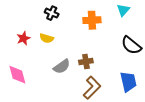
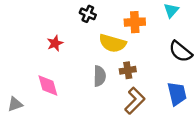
yellow semicircle: (47, 38) -> (112, 43), moved, size x1.6
gray semicircle: (62, 67) -> (100, 76), turned -54

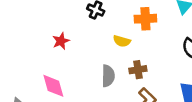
yellow semicircle: (112, 43) -> (122, 41), size x0.6

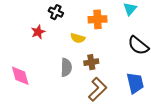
red star: (61, 41) -> (38, 32), moved

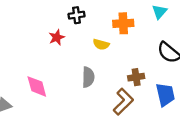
black cross: (56, 12) -> (77, 15), turned -32
brown cross: (91, 62) -> (136, 77), moved

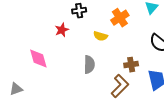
orange cross: (123, 23) -> (120, 18), turned -30
pink diamond: (37, 86) -> (38, 58), moved

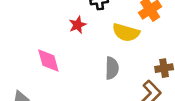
yellow semicircle: (101, 36) -> (126, 32), size x1.5

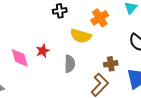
red star: (78, 25) -> (43, 51), moved

